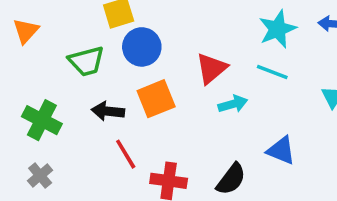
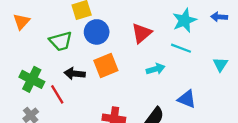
red triangle: (211, 68) -> (142, 33), moved
red line: (126, 154) -> (57, 94), moved

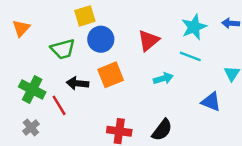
blue triangle: (187, 99) -> (211, 102), moved

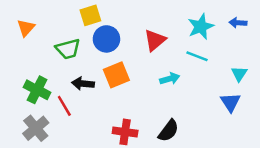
blue triangle: (211, 102) -> (230, 102), moved, turned 35
gray cross: (31, 127) -> (36, 128), size x1.5

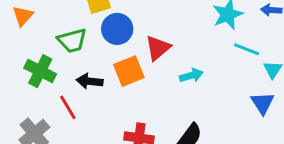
red triangle: (155, 40) -> (158, 48), moved
cyan line: (197, 56) -> (247, 49), moved
green cross: (37, 90) -> (40, 71), moved

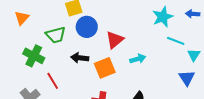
orange square: (129, 71) -> (105, 68), moved
black arrow: (90, 81) -> (80, 58), moved

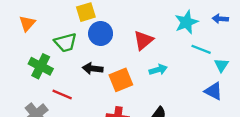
red triangle: (115, 40) -> (143, 40), moved
blue triangle: (187, 78) -> (214, 91), turned -30
red line: (53, 81) -> (62, 95), turned -36

